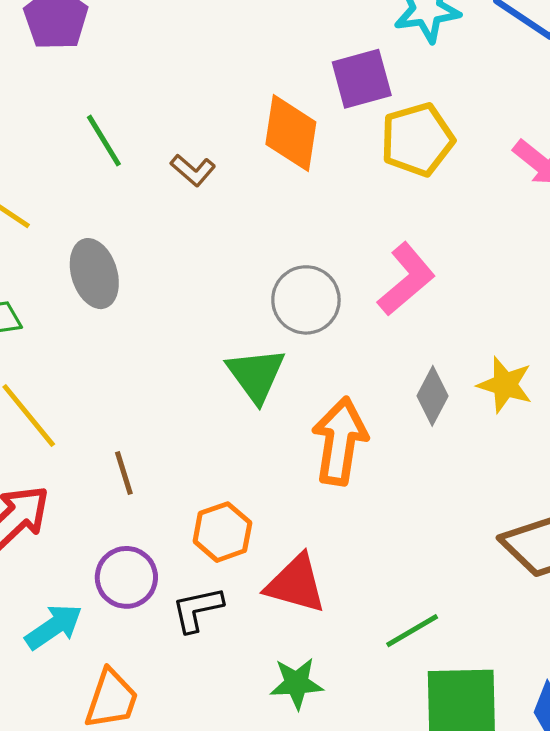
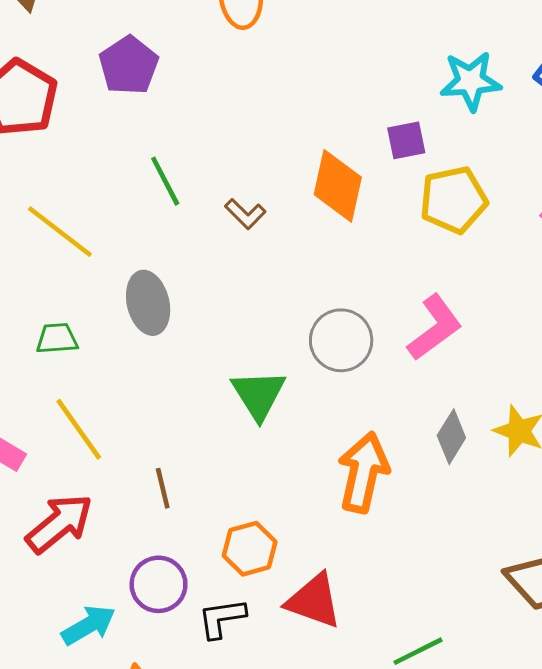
purple square: (362, 79) -> (406, 140), size x0.7
green triangle: (256, 375) -> (259, 395), moved

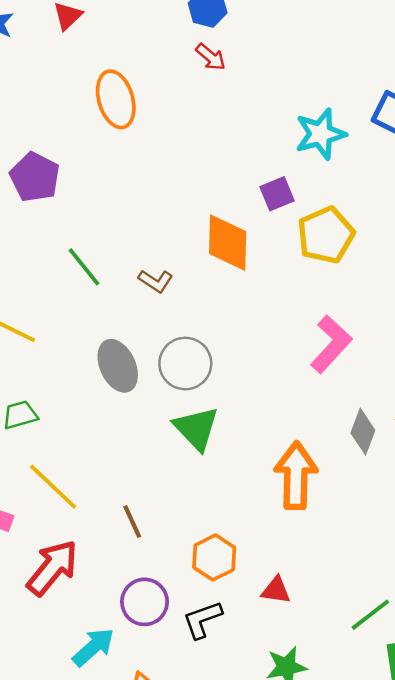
gray ellipse: (148, 303) -> (118, 366), moved
gray circle: (341, 340) -> (185, 364), moved
red triangle: (314, 601) -> (276, 590), size x0.6

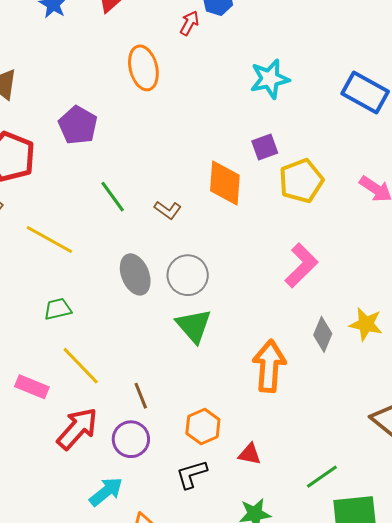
red arrow: (211, 57) -> (189, 23), moved, turned -105
cyan star: (320, 134) -> (270, 79), moved
purple circle: (145, 602) -> (131, 439), moved

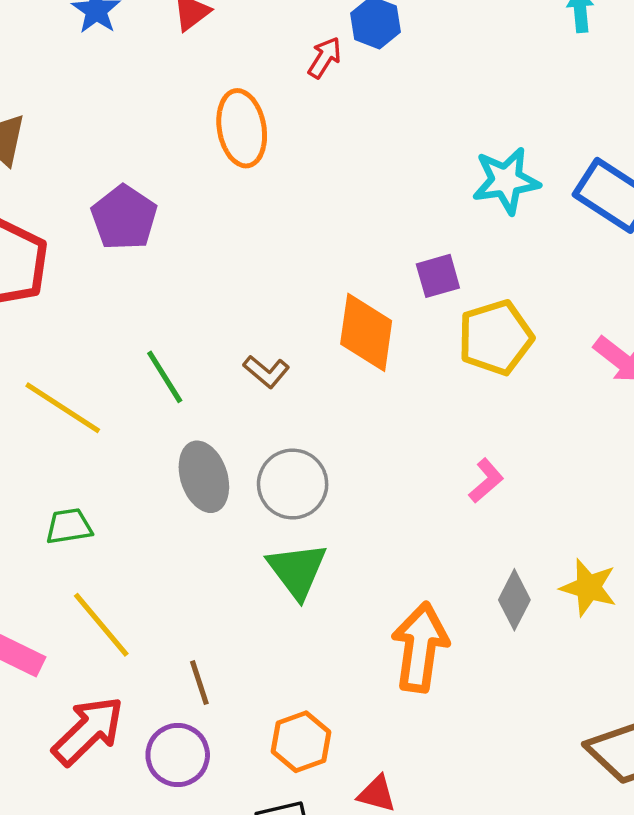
cyan star: (270, 79) -> (506, 181), moved
green line: (113, 197) -> (165, 377), moved
pink L-shape: (301, 265) -> (486, 481), size x0.6

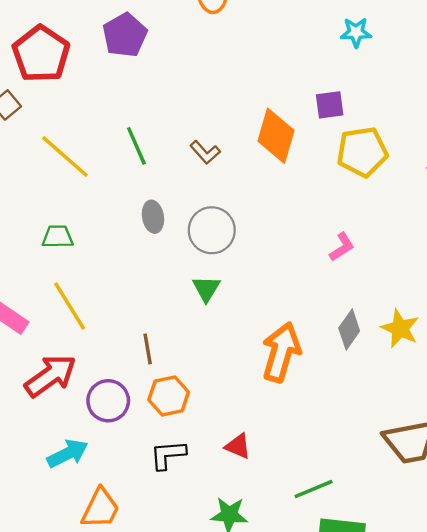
cyan star: (506, 181) -> (356, 32), moved, size x0.7
gray ellipse: (204, 477) -> (153, 217), size x0.7
green triangle: (297, 570) -> (206, 289), size x0.7
brown line: (199, 683) -> (148, 349), moved
orange hexagon: (301, 742) -> (169, 396), moved

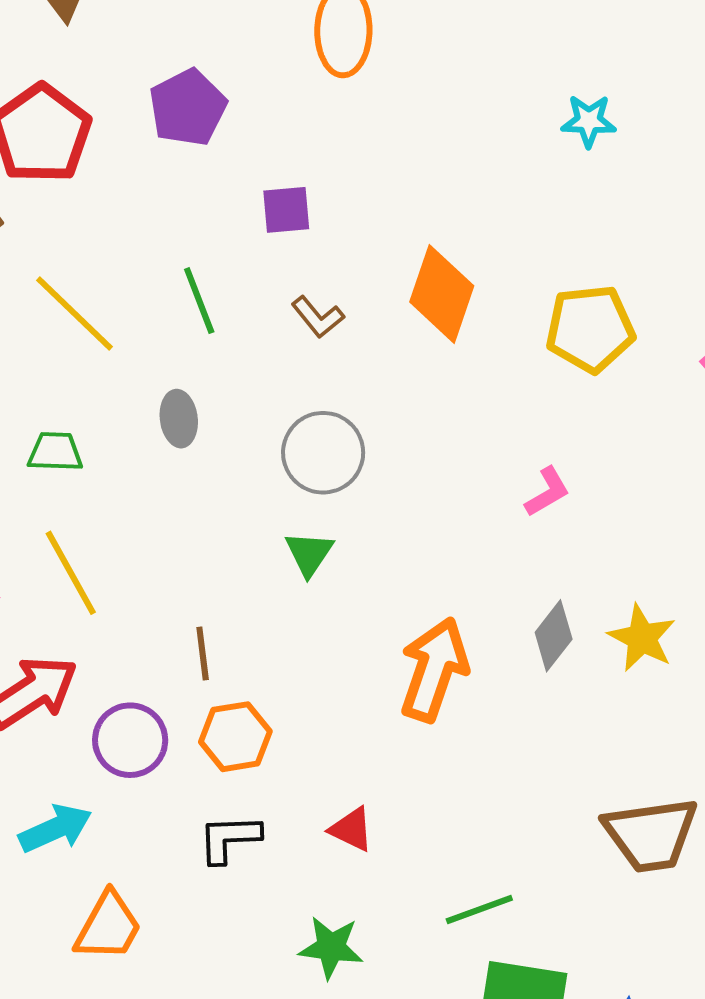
purple square: (330, 105) -> (286, 210), moved
gray ellipse: (153, 217) -> (179, 419), moved

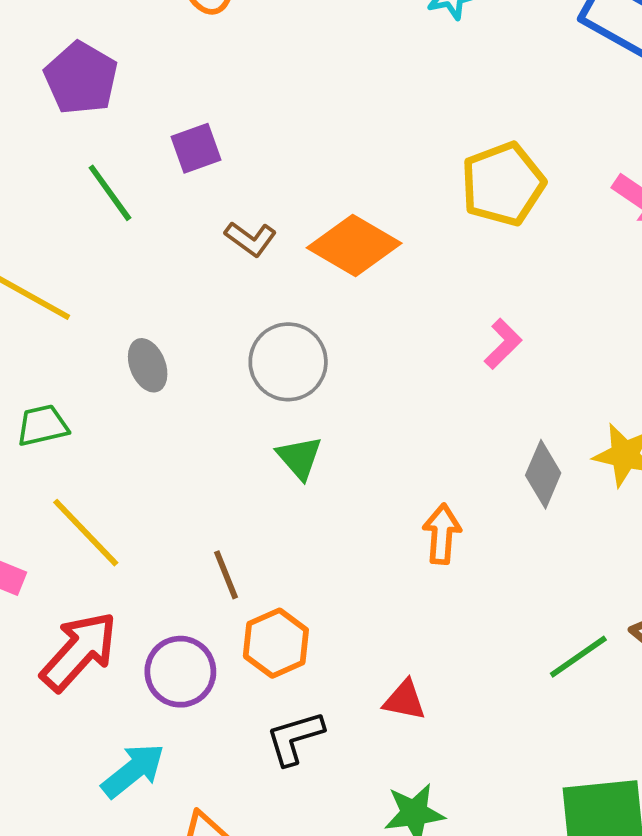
orange diamond: (442, 294) -> (354, 245), moved, turned -64
green line: (199, 301) -> (110, 193), moved
orange arrow: (434, 670) -> (442, 534), size x0.6
green line: (479, 909) -> (578, 657), moved

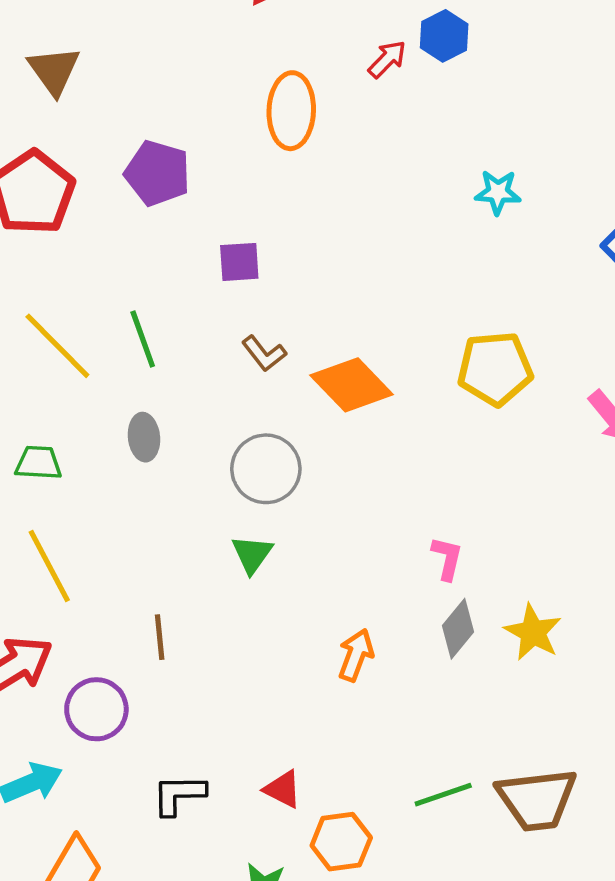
purple pentagon: (81, 78) -> (158, 173), turned -30
green line: (110, 193) -> (143, 339), moved
pink L-shape: (503, 344) -> (447, 558), moved, turned -48
orange hexagon: (276, 643) -> (341, 842), moved

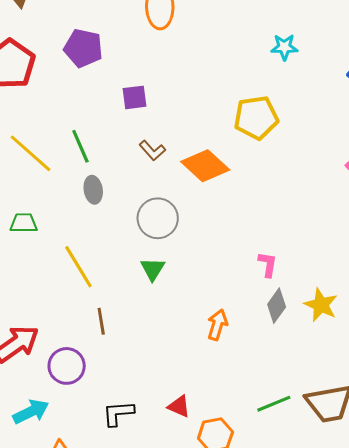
yellow pentagon: (495, 369) -> (256, 118), moved
gray ellipse: (144, 437) -> (93, 190), moved
yellow line: (49, 566) -> (78, 267), moved

